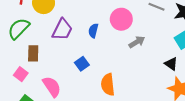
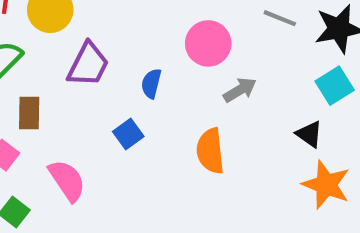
blue semicircle: (93, 31) -> (151, 84), moved
orange semicircle: (108, 85) -> (210, 151), moved

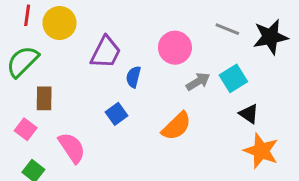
purple trapezoid: (88, 65) -> (106, 52), moved
cyan square: (335, 86) -> (233, 78), moved
orange semicircle: (210, 151) -> (176, 126), turned -128

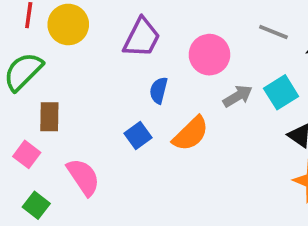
purple trapezoid: (106, 52) -> (142, 38), moved
orange semicircle: (176, 126) -> (191, 134), moved

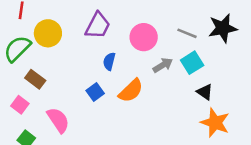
yellow circle: (68, 24) -> (48, 33), moved
gray line: (273, 32) -> (187, 33), moved
brown rectangle: (49, 117) -> (35, 79), turned -54

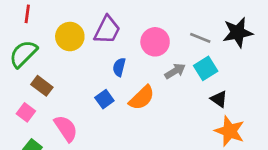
yellow circle: (48, 33) -> (70, 37), moved

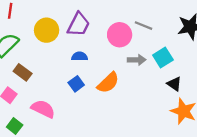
gray line: (200, 38) -> (144, 26), moved
blue semicircle: (119, 67) -> (80, 56), moved, turned 77
gray arrow: (175, 71) -> (137, 60), turned 30
pink semicircle: (66, 128) -> (43, 109), turned -30

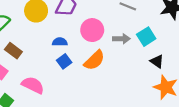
pink circle: (120, 35) -> (92, 30), moved
blue semicircle: (80, 56) -> (60, 42), moved

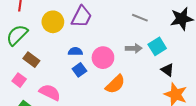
pink circle: (92, 30) -> (103, 58), moved
orange semicircle: (94, 60) -> (115, 84), moved

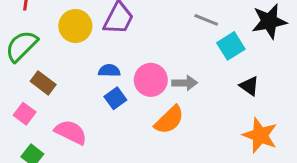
cyan square: (157, 46) -> (231, 46), moved
gray arrow: (134, 48) -> (185, 83), moved
black triangle: (167, 70) -> (249, 86), moved

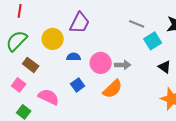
yellow circle: (75, 26) -> (53, 39), moved
blue square: (115, 98) -> (78, 85), moved

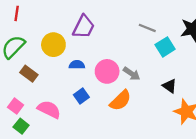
gray arrow: (123, 65) -> (132, 74), turned 35
black triangle: (165, 67) -> (170, 86), moved
pink square: (19, 85) -> (16, 106), moved

